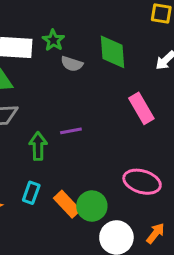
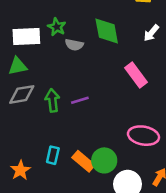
green arrow: (38, 146) -> (52, 100), moved

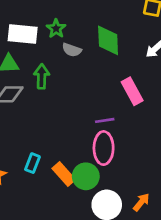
green arrow: (52, 100) -> (42, 76), moved
purple line: (80, 100) -> (105, 120), moved
pink ellipse: (143, 136) -> (104, 148), moved, turned 72

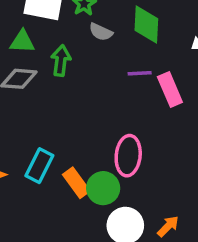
purple line: (105, 120) -> (140, 73), moved
cyan rectangle: (32, 163) -> (39, 166), size x1.4

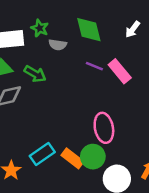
green arrow: (61, 61) -> (35, 74), turned 130
purple line: (140, 73) -> (94, 66), turned 42
cyan rectangle: (39, 166) -> (42, 154), turned 45

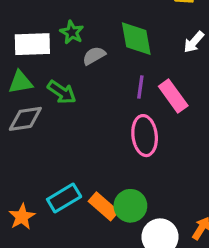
gray semicircle: (58, 45) -> (94, 56), turned 138
purple line: (94, 66) -> (140, 87), turned 72
pink ellipse: (104, 128) -> (145, 136), moved

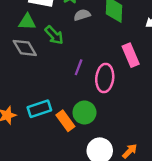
purple line: (140, 87) -> (79, 67), moved
gray diamond: (25, 119) -> (25, 48), turned 55
green circle: (130, 206) -> (84, 112), moved

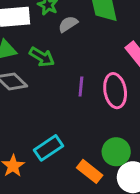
green circle: (84, 112) -> (116, 152), moved
orange rectangle: (65, 121) -> (90, 171), moved

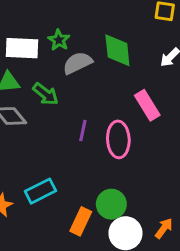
gray semicircle: (68, 24) -> (78, 63), size x1.4
orange rectangle: (90, 171) -> (81, 221), turned 70

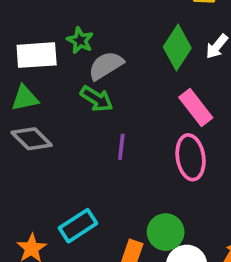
green diamond: (117, 50) -> (177, 47), moved, turned 45
green arrow: (46, 94) -> (97, 99), moved
pink ellipse: (118, 139) -> (191, 157), moved

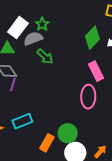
white rectangle: (37, 55) -> (18, 28), turned -60
gray semicircle: (106, 66) -> (33, 39), moved
purple line: (121, 147) -> (13, 84), moved

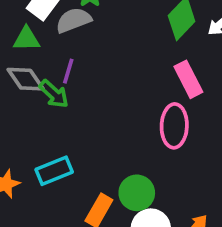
green arrow: (45, 56) -> (54, 94), moved
purple line: (13, 84) -> (68, 71), moved

